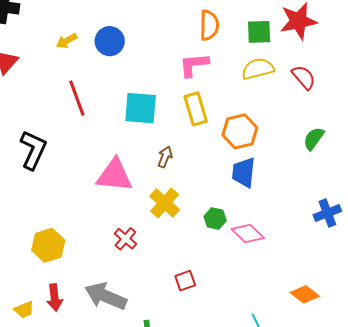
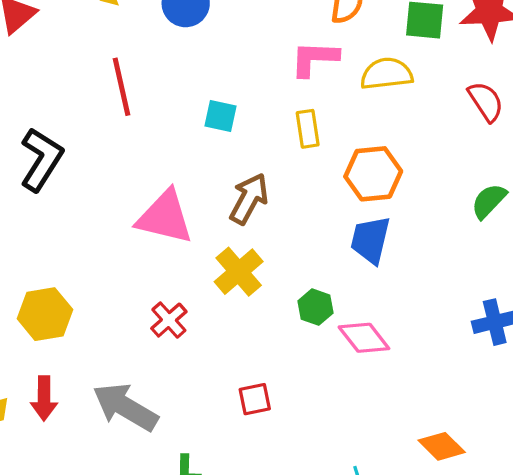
yellow semicircle: (258, 69) -> (387, 74), moved
cyan square: (141, 108) -> (221, 116), size x0.6
yellow rectangle: (196, 109) -> (308, 129), size x0.7
brown arrow: (165, 157) -> (249, 199), size x1.5

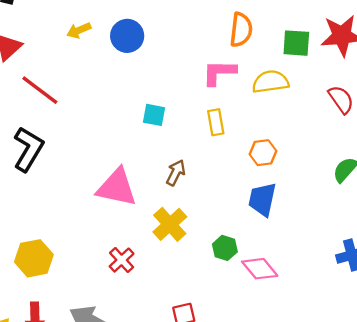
red line: (122, 87) -> (40, 90), moved, turned -39
orange hexagon: (373, 174) -> (263, 153), size x0.7
brown arrow: (249, 199) -> (176, 173), size x0.7

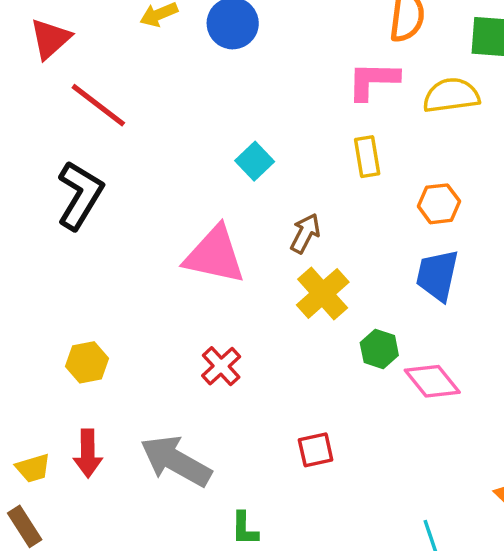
cyan square: (154, 115) -> (255, 161), moved, turned 35
yellow cross: (170, 224) -> (323, 294), moved
yellow hexagon: (34, 258) -> (87, 362), size x0.7

